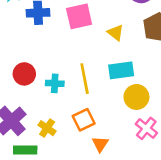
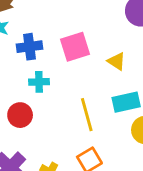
cyan cross: (55, 83) -> (39, 82), moved

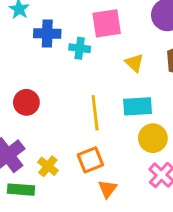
pink square: (75, 47) -> (107, 23), moved
cyan cross: (39, 82) -> (80, 48), moved

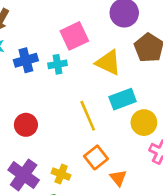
yellow triangle: (134, 63) -> (108, 63), size x1.5

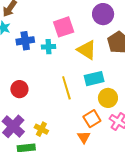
orange square: (96, 157) -> (92, 119), moved

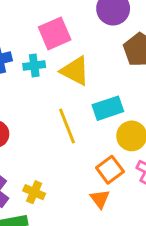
yellow triangle: (87, 50) -> (75, 71), moved

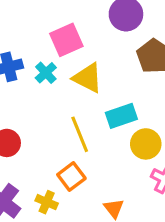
cyan cross: (34, 65) -> (46, 73), turned -35
orange square: (110, 170) -> (71, 176), moved

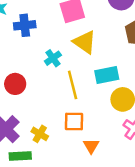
cyan cross: (46, 73) -> (53, 58), moved
orange square: (71, 176) -> (74, 122), moved, turned 30

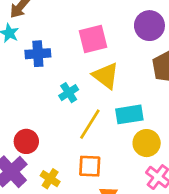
red circle: (15, 84) -> (26, 141), moved
yellow line: (73, 85) -> (90, 124), turned 44

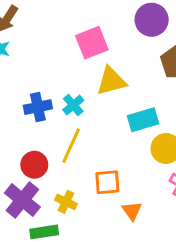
blue cross: (38, 54) -> (38, 107), moved
yellow triangle: (106, 76) -> (111, 81), turned -44
yellow line: (90, 124) -> (71, 146), moved

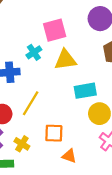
cyan cross: (73, 105) -> (34, 52), moved
orange triangle: (132, 211) -> (69, 156), turned -42

